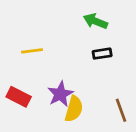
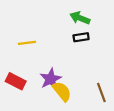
black rectangle: (102, 54) -> (81, 37), moved
yellow semicircle: (74, 109) -> (62, 91), turned -55

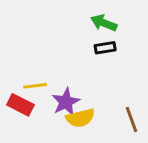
yellow line: (27, 43) -> (35, 86), moved
yellow semicircle: (62, 91) -> (80, 118), turned 115

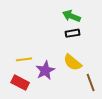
red rectangle: (20, 105) -> (20, 83), moved
yellow semicircle: (80, 118) -> (73, 62), moved, turned 54

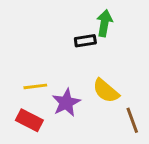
green arrow: (71, 16) -> (104, 23), turned 78
black rectangle: (73, 33) -> (85, 41), moved

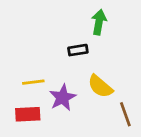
black rectangle: (85, 41) -> (78, 50), moved
red rectangle: (29, 120) -> (28, 114), turned -30

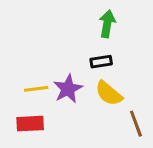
black rectangle: (78, 50) -> (101, 62), moved
purple star: (63, 98) -> (68, 89), moved

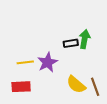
green arrow: (107, 24) -> (85, 39), moved
yellow semicircle: (109, 93) -> (76, 85), moved

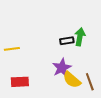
yellow line: (25, 62) -> (12, 49), moved
purple star: (47, 62) -> (62, 68), moved

